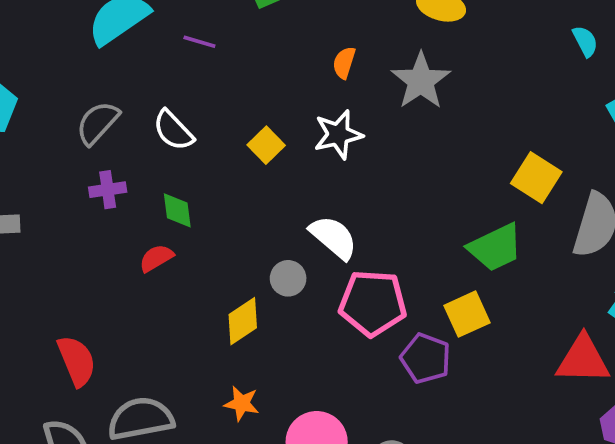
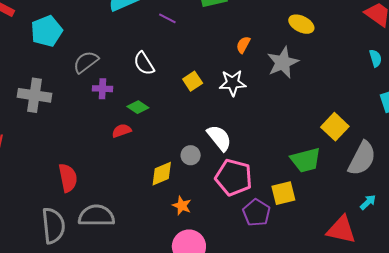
gray semicircle: (98, 123) -> (86, 62), moved
green diamond: (177, 210) -> (138, 107), turned -60
orange star: (242, 403) -> (182, 206), moved

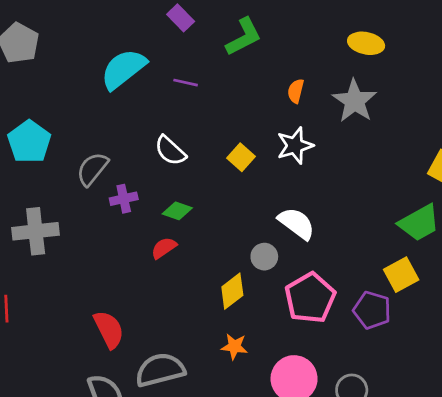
pink pentagon: (234, 177) -> (310, 298), moved, turned -30
orange star: (182, 206) -> (234, 347), moved

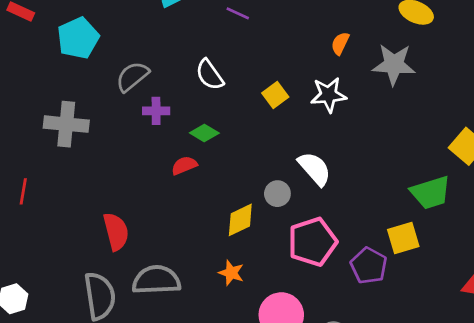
gray star: (355, 101) -> (394, 64), turned 30

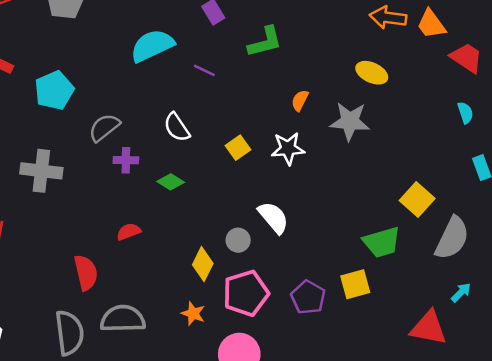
red semicircle: (184, 165) -> (129, 232), moved
yellow diamond: (240, 220) -> (203, 264), turned -40
pink pentagon: (313, 242) -> (246, 293), moved
purple pentagon: (369, 266) -> (308, 297), moved

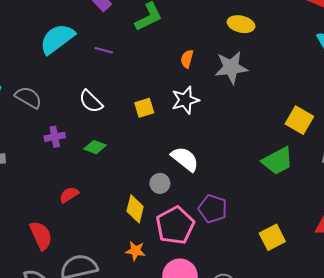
gray semicircle: (104, 127) -> (28, 97), moved, turned 80
yellow square: (238, 148) -> (144, 108), turned 30
yellow square: (355, 284) -> (272, 237), moved
purple pentagon: (308, 297) -> (213, 209), moved

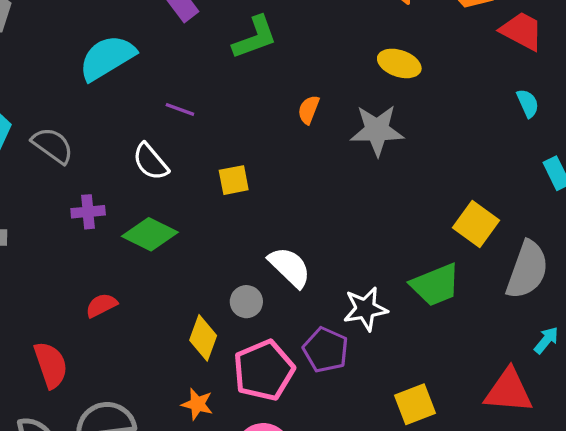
purple line: (104, 50) -> (180, 109), moved
white star: (185, 100) -> (365, 309), moved
green diamond: (95, 147) -> (150, 234), size x1.5

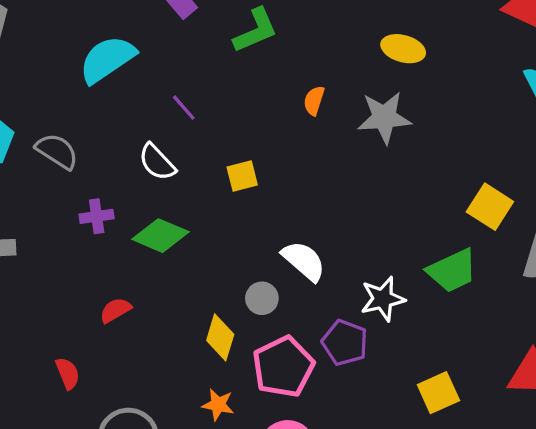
purple line: (180, 109) -> (184, 108), turned 32
red semicircle: (51, 365) -> (68, 373), size x0.7

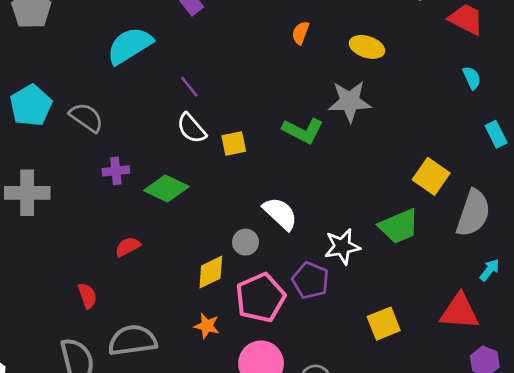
green L-shape: (256, 30) -> (303, 131), moved, turned 48
orange semicircle: (314, 101) -> (301, 33), moved
white semicircle: (157, 162) -> (191, 128), moved
yellow diamond: (220, 337) -> (211, 272), turned 45

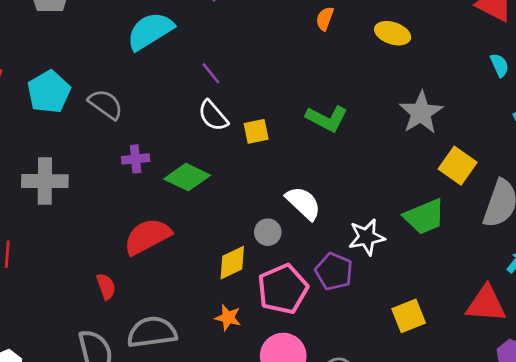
gray star: (350, 101) -> (421, 113), moved, turned -30
red semicircle: (128, 247) -> (147, 236), size x1.8

